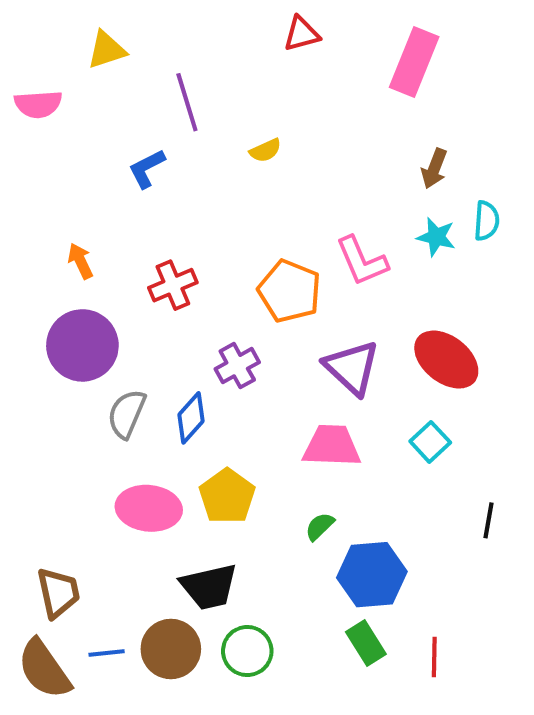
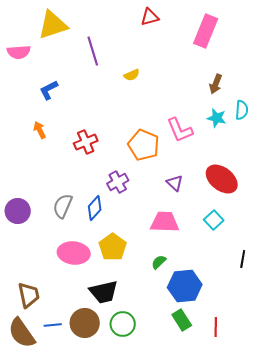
yellow triangle: (107, 50) -> (53, 25), size x1.5
blue L-shape: (147, 169) -> (49, 90), moved
purple circle: (82, 345) -> (18, 211), moved, size x0.7
purple triangle: (352, 368) -> (175, 183), size x0.6

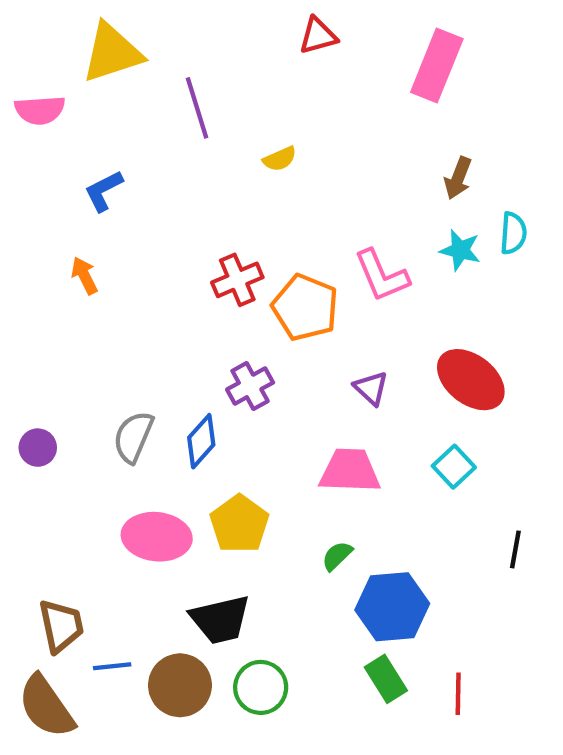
red cross: (86, 142) -> (237, 280), moved
purple circle: (18, 211) -> (38, 448), size x0.7
blue line: (53, 325) -> (112, 666), moved

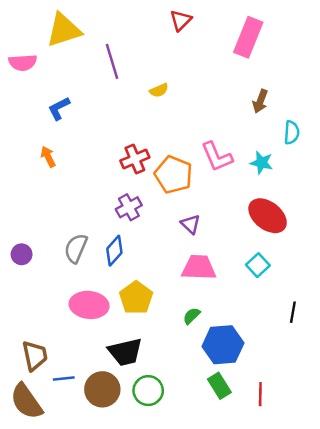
red triangle: (318, 36) -> (181, 20), turned -30
cyan star: (460, 250) -> (262, 163), moved
purple cross: (250, 386) -> (129, 207), moved
purple triangle: (371, 388) -> (190, 224), moved

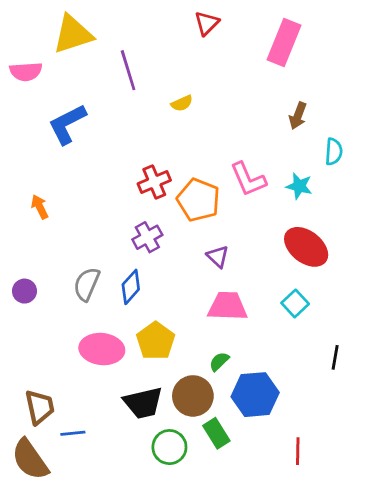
blue L-shape: (59, 108) -> (67, 124), size x1.5
orange arrow: (48, 157) -> (40, 207), moved
green rectangle: (219, 386) -> (216, 433), moved
brown circle: (102, 389) -> (193, 396), moved

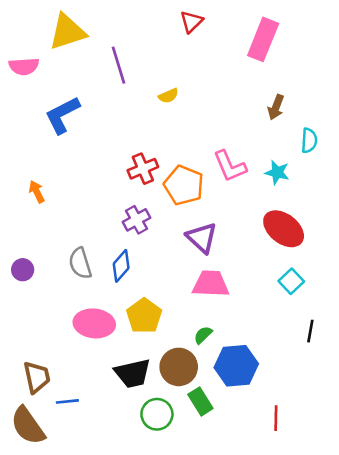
purple triangle: (218, 257) -> (202, 238), size x1.5
gray semicircle: (87, 284) -> (80, 263), turned -40
cyan square: (295, 303) -> (291, 281), moved

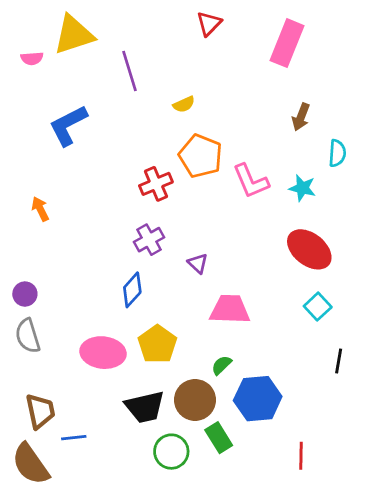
pink semicircle: (24, 66) -> (32, 58), moved, size x0.7
orange pentagon: (184, 185) -> (201, 156), moved
purple triangle: (202, 238) -> (198, 263), moved, size x0.6
gray semicircle: (80, 263) -> (28, 336), moved

